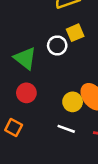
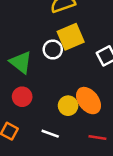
yellow square: (75, 33) -> (71, 37), size x1.5
white line: (66, 129) -> (50, 134), moved

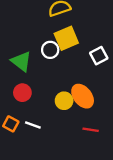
white line: (50, 134) -> (33, 125), moved

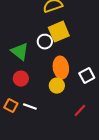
white square: (99, 56) -> (87, 76), moved
orange ellipse: (83, 96) -> (61, 68), moved, turned 30
red line: (91, 130) -> (80, 111), turned -56

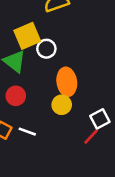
yellow square: (59, 32) -> (27, 36), moved
white square: (87, 76) -> (100, 119), moved

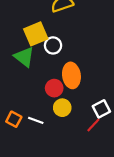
red circle: (16, 96) -> (54, 88), moved
yellow circle: (62, 105) -> (62, 108), moved

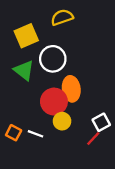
yellow square: (36, 34) -> (26, 36), moved
white circle: (53, 45) -> (53, 59), size x1.5
red circle: (54, 88) -> (54, 102), size x1.5

